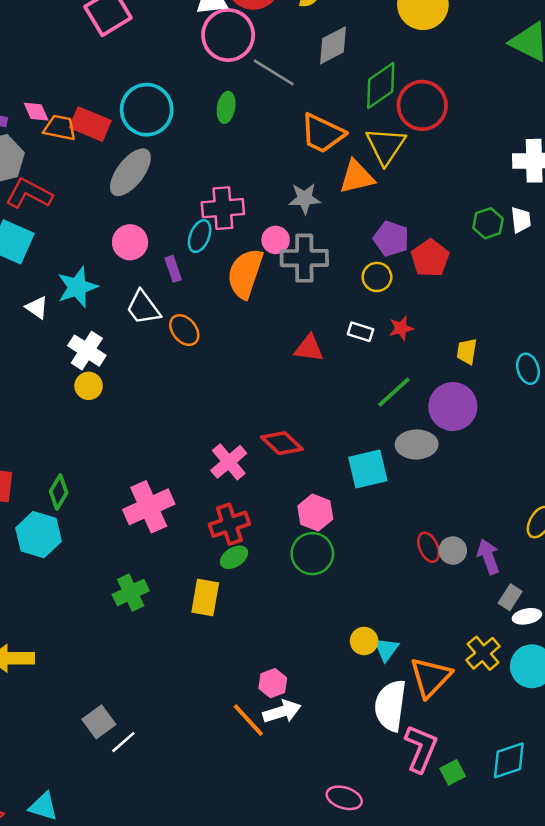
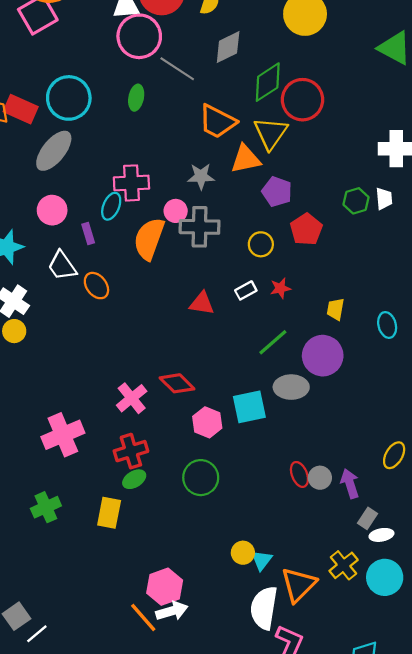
purple pentagon: (391, 239) -> (277, 192), moved
white rectangle: (360, 332) -> (246, 290), turned -48
pink hexagon: (315, 512) -> (207, 422), moved
pink hexagon: (273, 683) -> (165, 587), size x1.5

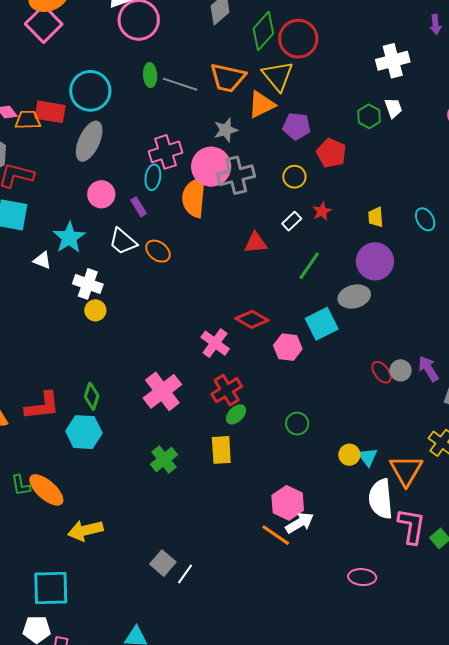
gray line: (177, 69) -> (180, 84), moved
pink circle: (176, 211) -> (211, 167), size x1.8
green line: (273, 342) -> (309, 266), moved
green circle: (201, 478) -> (297, 424), moved, size x0.7

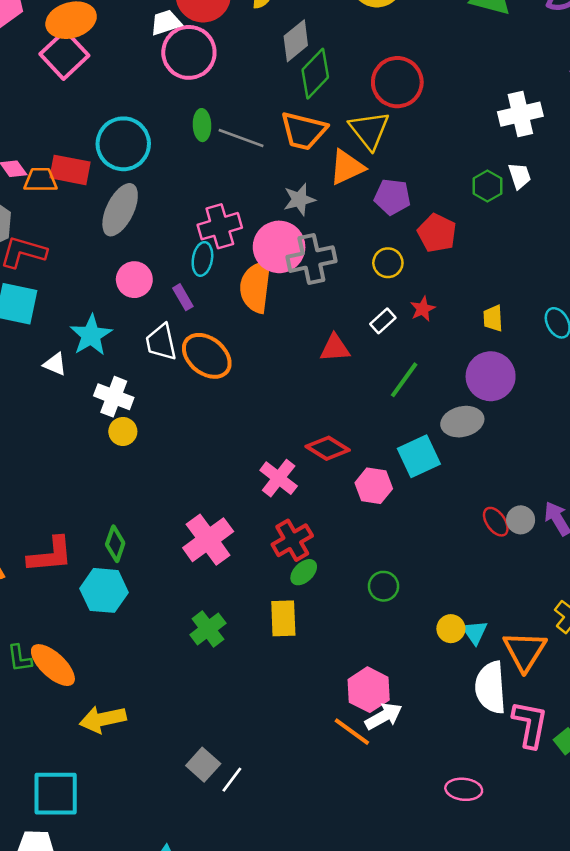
green diamond: (263, 31) -> (315, 74), moved
white trapezoid: (123, 241) -> (161, 342), turned 36
orange ellipse: (158, 251) -> (207, 356), size x1.5

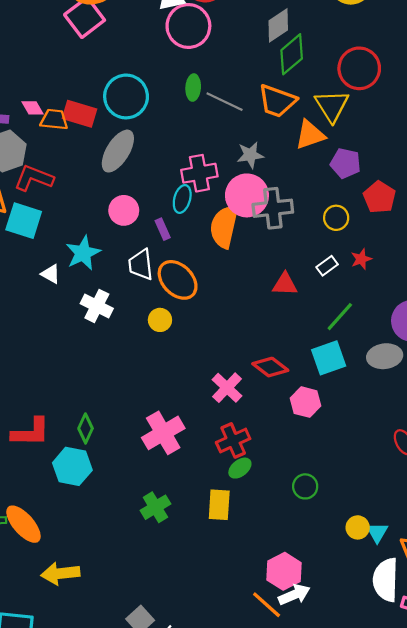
gray star: (299, 199) -> (250, 155), moved
yellow circle: (123, 431) -> (160, 320), moved
cyan square: (419, 456) -> (329, 358), moved

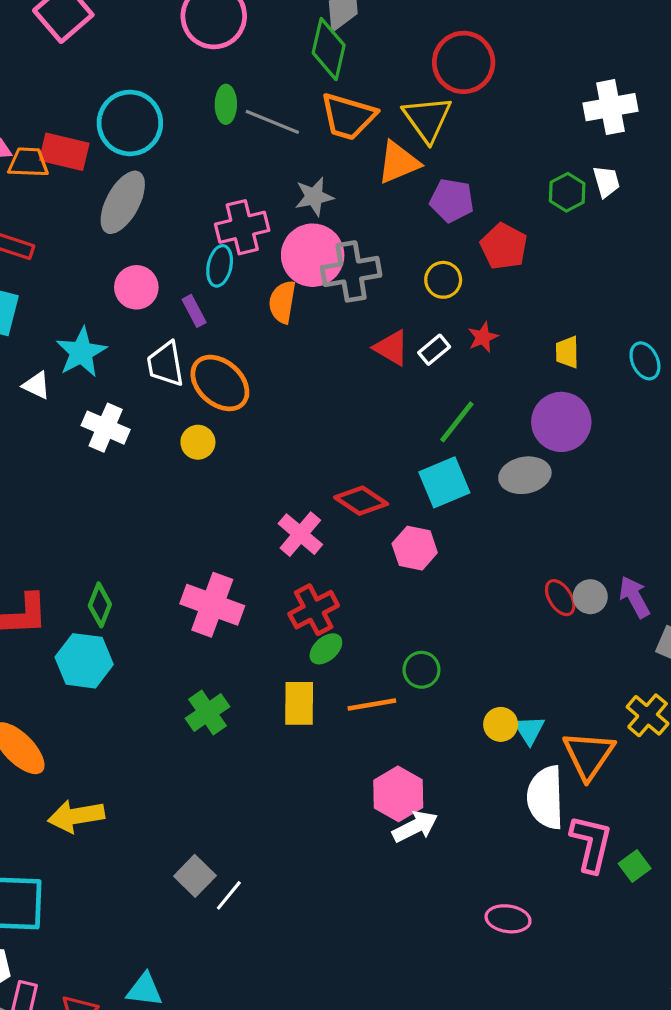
green diamond: (292, 54) -> (329, 49), moved, turned -33
orange semicircle: (224, 227) -> (282, 302), size x0.7
red triangle: (285, 284) -> (391, 348), moved, turned 32
pink cross: (163, 433) -> (212, 605), turned -36
orange line: (267, 605) -> (372, 704), moved, turned -48

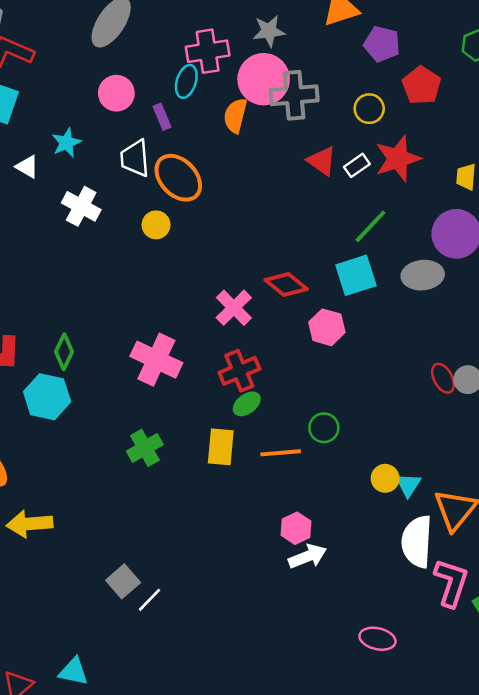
red star: (483, 337) -> (398, 159), size x1.8
cyan star: (81, 352) -> (66, 143), size x0.7
pink hexagon: (398, 794) -> (296, 528), size x0.7

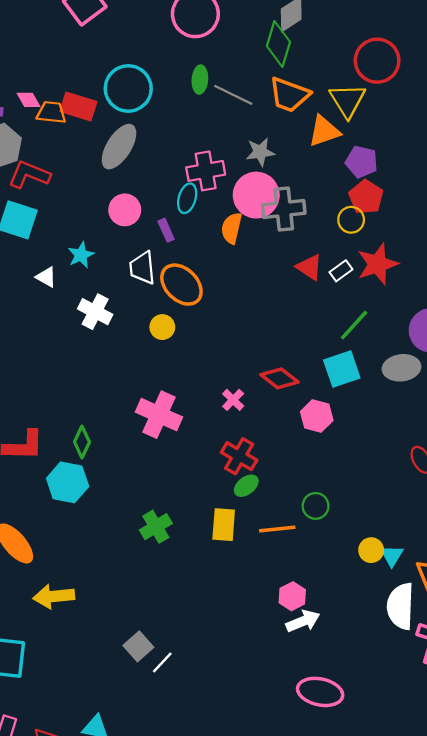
red pentagon: (421, 85) -> (366, 197), moved
pink cross: (234, 308) -> (233, 400), size x0.7
pink cross: (156, 360) -> (159, 415), moved
red cross: (239, 371) -> (239, 456), turned -36
pink ellipse: (377, 639) -> (320, 692), moved, size x1.4

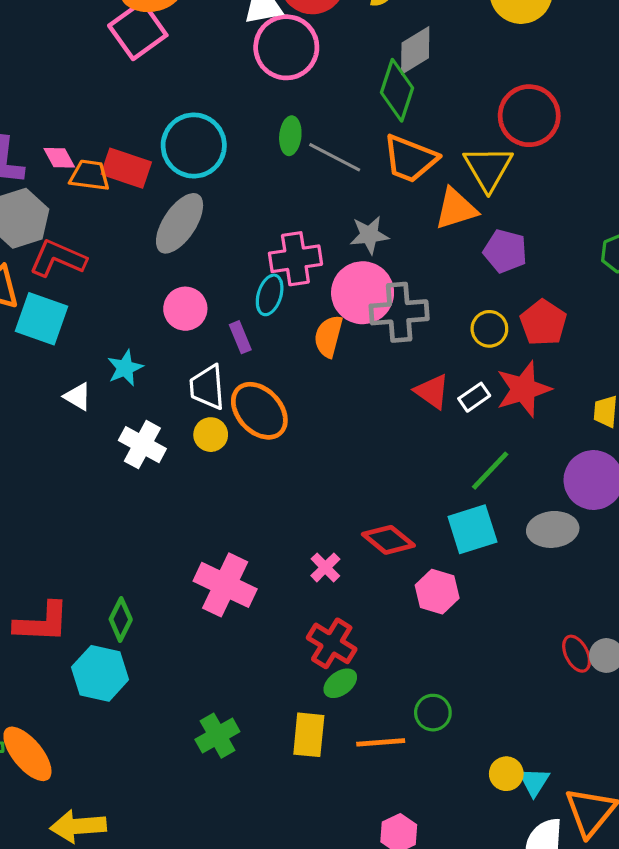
red pentagon: (366, 197) -> (543, 323), moved
yellow circle: (162, 327) -> (211, 435), moved

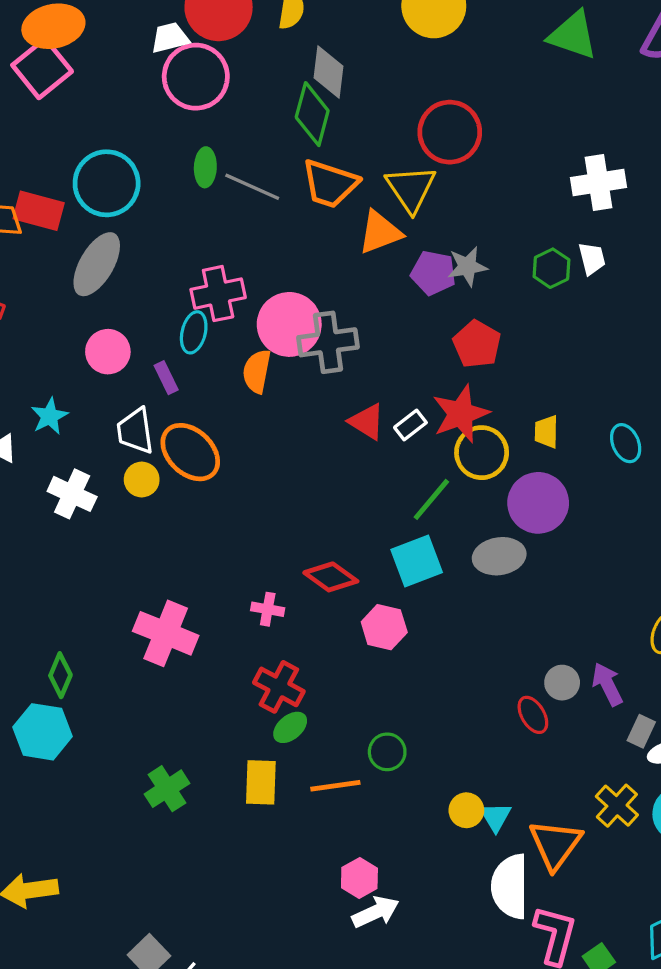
gray diamond: (415, 50) -> (328, 72), turned -48
gray star: (369, 235) -> (467, 266), moved
yellow circle: (489, 329) -> (482, 453), moved, size x1.4
pink cross: (325, 567) -> (268, 609), turned -32
red ellipse: (577, 654) -> (533, 715), moved

